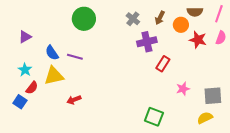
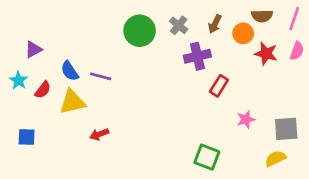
green circle: (84, 19) -> (140, 31), moved
cyan star: (25, 70) -> (19, 80), moved
red semicircle: (32, 88) -> (43, 90), moved
blue square: (20, 102) -> (27, 137), turned -32

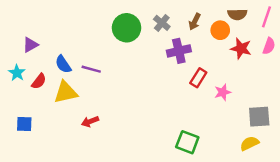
pink star: (246, 119) -> (223, 92), moved

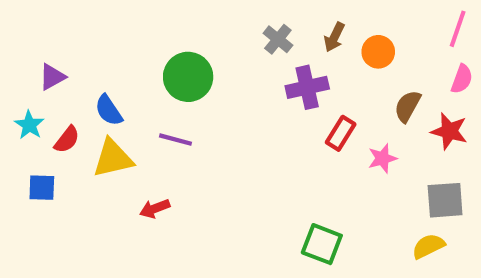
brown semicircle: (237, 14) -> (407, 106), moved, turned 120
green circle: (127, 28) -> (188, 77), moved
red star: (241, 48) -> (449, 131), moved
purple line: (91, 69) -> (176, 140), moved
blue square: (24, 124) -> (42, 188), moved

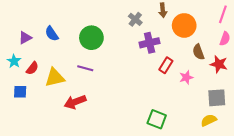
brown arrow: (334, 37) -> (163, 10), moved, turned -32
orange circle: (378, 52) -> (184, 25), size x1.5
brown semicircle: (407, 106) -> (198, 52), turned -49
blue semicircle: (109, 110) -> (52, 34), moved
red arrow: (155, 209) -> (75, 102), size x1.5

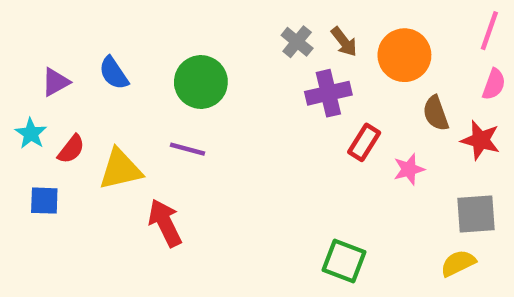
brown arrow: (163, 10) -> (344, 42), moved, turned -32
red arrow: (75, 102) -> (165, 223), turned 85

